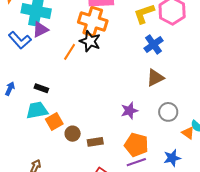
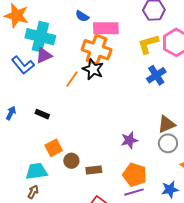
brown triangle: (155, 78) -> (167, 124), moved
cyan trapezoid: (37, 110) -> (36, 171), moved

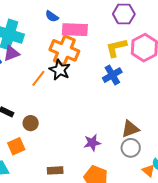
blue cross: (156, 75) -> (112, 75), moved
brown circle: (71, 161) -> (31, 123), moved

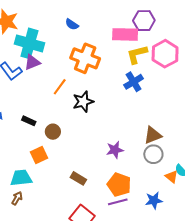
pink rectangle: (75, 30) -> (125, 34), moved
black star: (60, 70) -> (83, 102), moved, turned 30
brown rectangle: (55, 170) -> (78, 178), turned 35

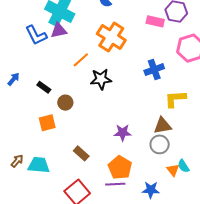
pink rectangle: (125, 34) -> (155, 21), size x0.7
yellow L-shape: (137, 54) -> (175, 99), moved
cyan trapezoid: (21, 178) -> (39, 165), moved

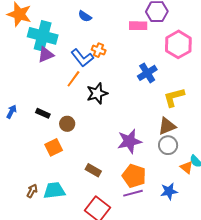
blue L-shape: (36, 35) -> (82, 58), moved
orange cross: (111, 37) -> (99, 50), size x0.5
purple star: (123, 133) -> (129, 141), size x1.4

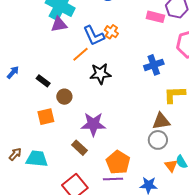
purple star: (129, 141) -> (93, 124), moved

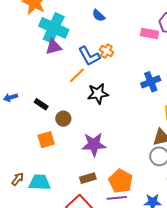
blue arrow: (13, 72) -> (11, 97), turned -144
brown rectangle: (79, 148) -> (88, 178), moved, turned -56

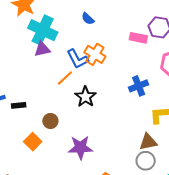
orange cross: (106, 51) -> (95, 54), size x1.5
black star: (98, 94) -> (86, 97), turned -30
black rectangle: (41, 104) -> (19, 105), moved, turned -40
orange square: (46, 140) -> (33, 142), turned -30

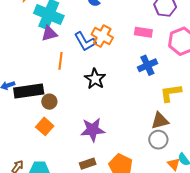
pink rectangle: (138, 38) -> (143, 32), moved
orange line: (65, 78) -> (61, 61), moved, turned -36
black rectangle: (19, 105) -> (29, 91), size x2.0
brown circle: (50, 121) -> (49, 102), moved

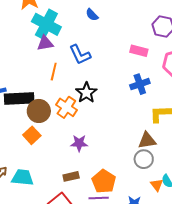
orange cross: (102, 36) -> (66, 107), moved
brown circle: (49, 102) -> (39, 111), size x1.5
purple star: (93, 130) -> (79, 143), size x0.7

